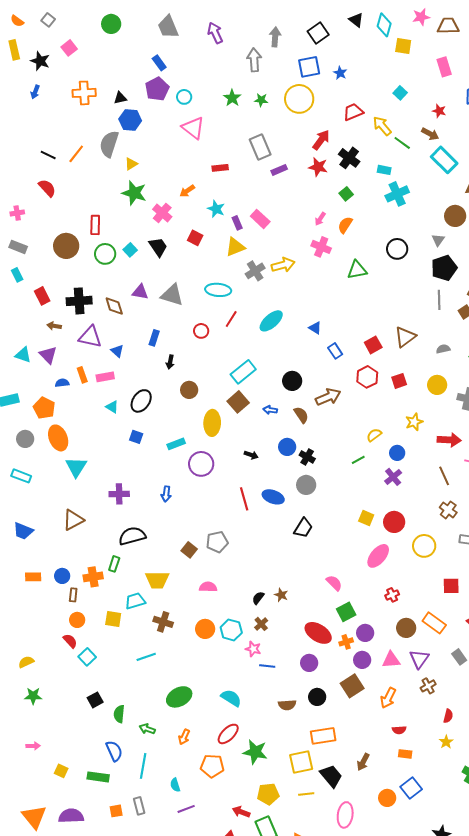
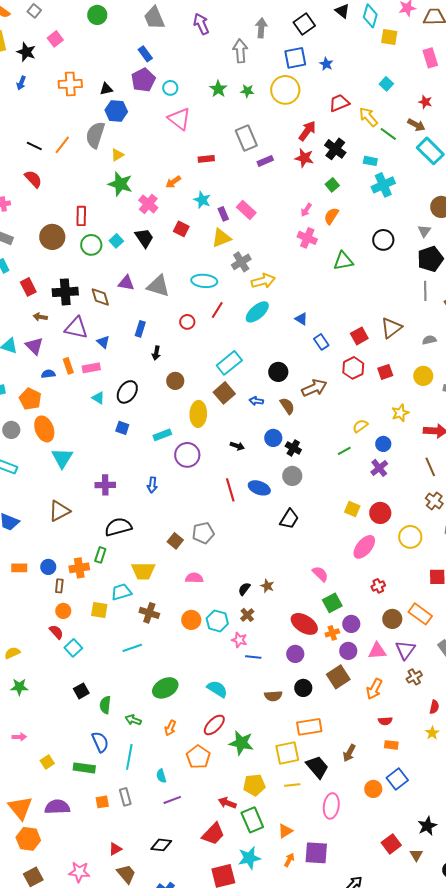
yellow arrow: (283, 265) -> (263, 281), moved
orange pentagon: (212, 766) -> (198, 757), turned 30
yellow square: (61, 771) -> (47, 762), turned 32

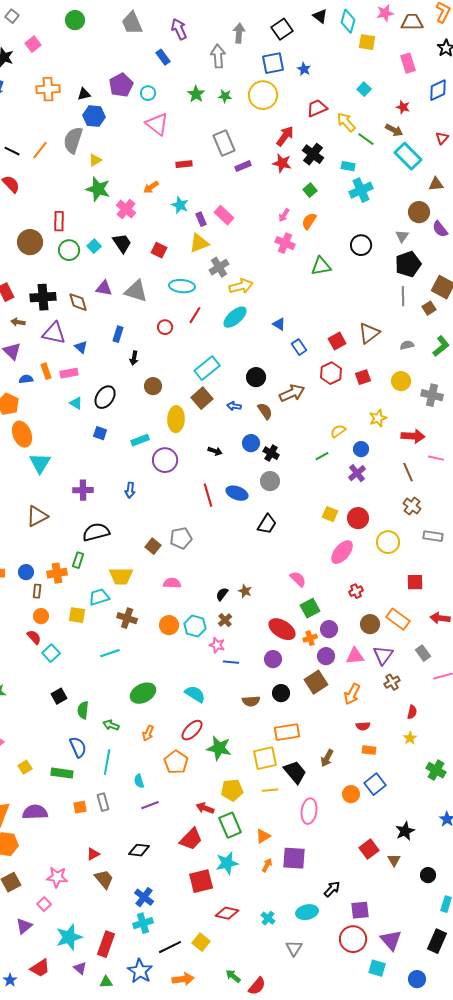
blue rectangle: (145, 54) -> (163, 57), moved
red square: (181, 229) -> (159, 250), moved

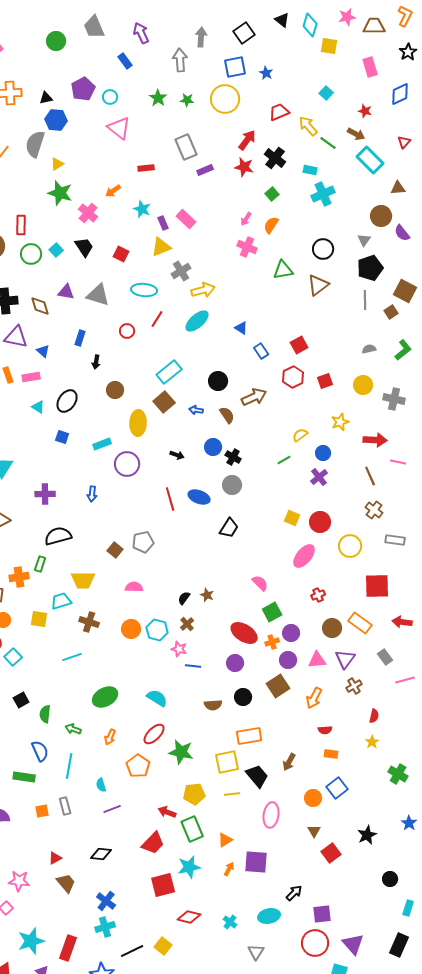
green circle: (75, 20) -> (56, 41), moved
brown triangle: (369, 333) -> (318, 285), moved
red square: (415, 582) -> (377, 586), size x1.5
brown triangle: (394, 860) -> (314, 831), moved

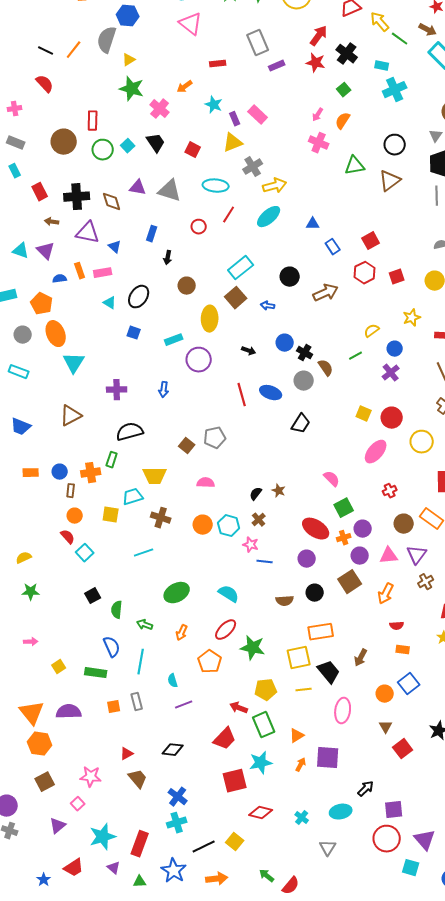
blue triangle: (241, 328) -> (313, 224), turned -32
brown semicircle: (227, 415) -> (326, 368), moved

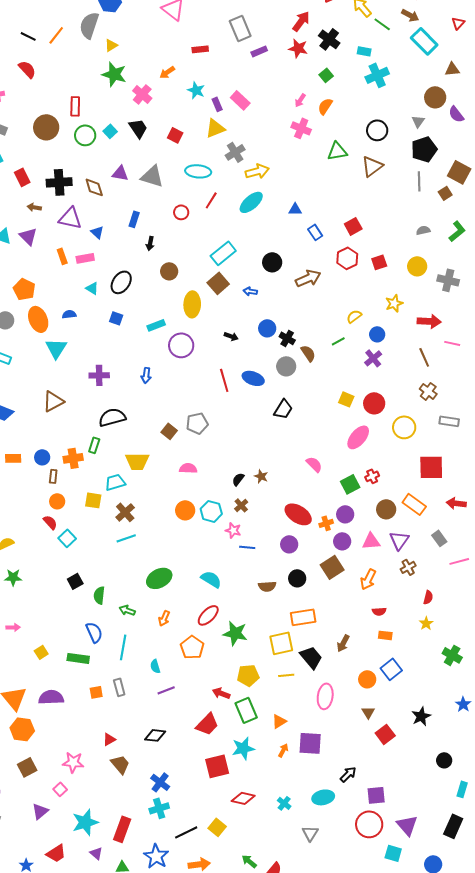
blue semicircle: (60, 279) -> (69, 314), moved
green square: (344, 508) -> (350, 484), moved
brown cross: (161, 518) -> (125, 512), moved, turned 30

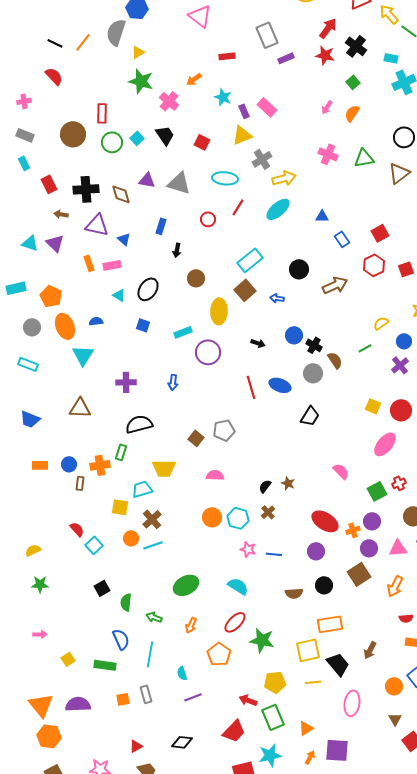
pink cross: (301, 128) -> (328, 154), moved
brown triangle: (53, 401) -> (80, 408), turned 30
orange circle: (57, 501) -> (131, 538), moved
pink star: (233, 530) -> (248, 549), moved

